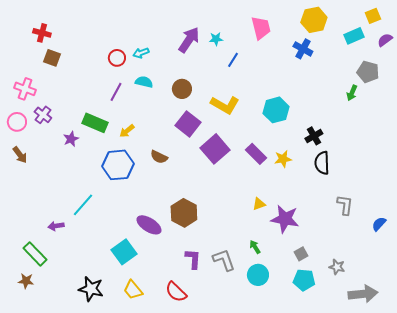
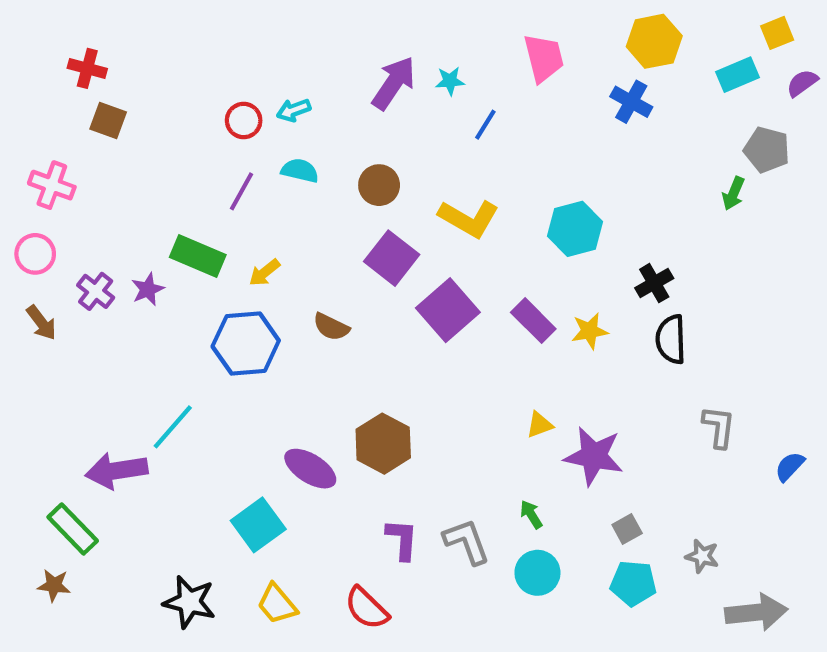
purple cross: (43, 115) -> (96, 291), moved
purple arrow: (56, 226) -> (116, 471), size x1.8

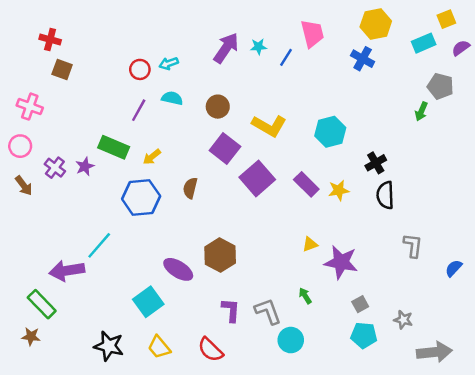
blue line: (485, 125) -> (286, 57), moved
brown semicircle: (331, 327) -> (190, 188), turned 78
cyan circle: (537, 573) -> (291, 340), moved

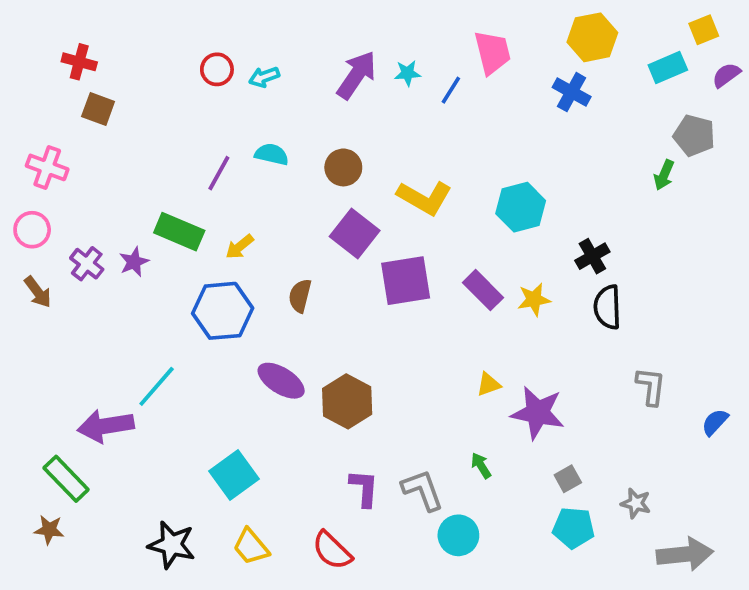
cyan arrow: (169, 63) -> (264, 77), moved
red circle: (140, 69) -> (217, 69), moved
purple square: (257, 178) -> (406, 281), turned 32
purple ellipse: (178, 269) -> (281, 381), moved

